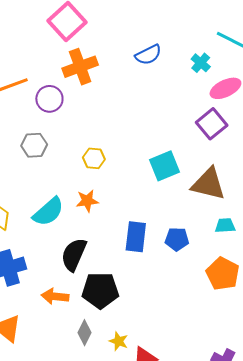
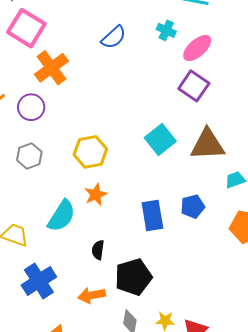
yellow hexagon: (94, 158) -> (90, 152), size x1.5
black semicircle: (74, 255) -> (98, 250), size x0.6

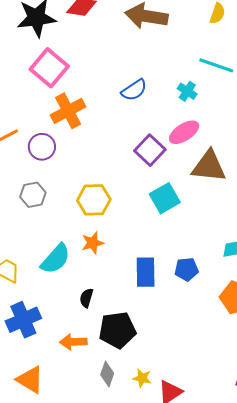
pink ellipse: (197, 48) -> (184, 132), moved
purple square: (194, 86) -> (150, 150), moved
brown triangle: (208, 145) -> (209, 166), moved

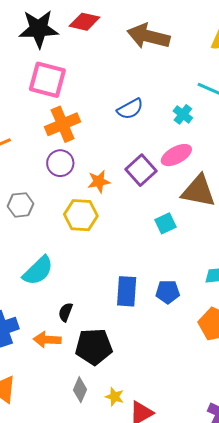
pink square: (49, 68) -> (47, 80), turned -30
purple circle: (42, 147) -> (60, 163), moved
cyan square: (165, 198) -> (166, 223), moved, size x0.7
orange star: (93, 243) -> (99, 182), moved
orange arrow: (73, 342) -> (47, 340), moved

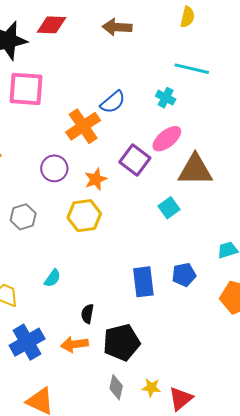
brown arrow: (148, 36) -> (117, 27), size x0.7
orange cross: (63, 124) -> (83, 126), moved
cyan semicircle: (38, 271) -> (53, 278), size x0.6

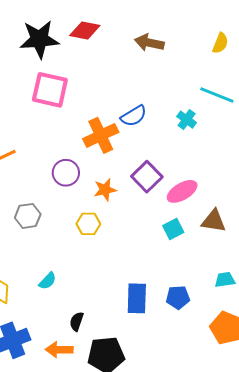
pink ellipse: (167, 139) -> (182, 191), moved
brown triangle: (195, 170) -> (214, 221), moved, size x0.7
yellow hexagon: (84, 216) -> (88, 224), size x0.7

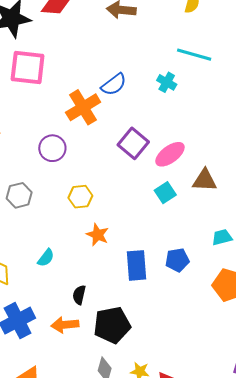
orange star: (105, 190) -> (98, 235), moved, turned -30

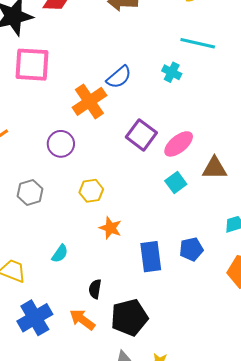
orange arrow: (65, 325) -> (82, 320), turned 44

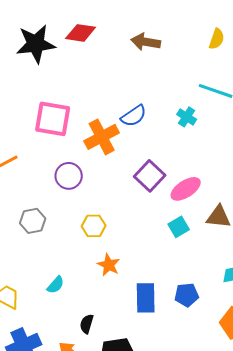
pink square: (32, 65) -> (53, 119), moved

